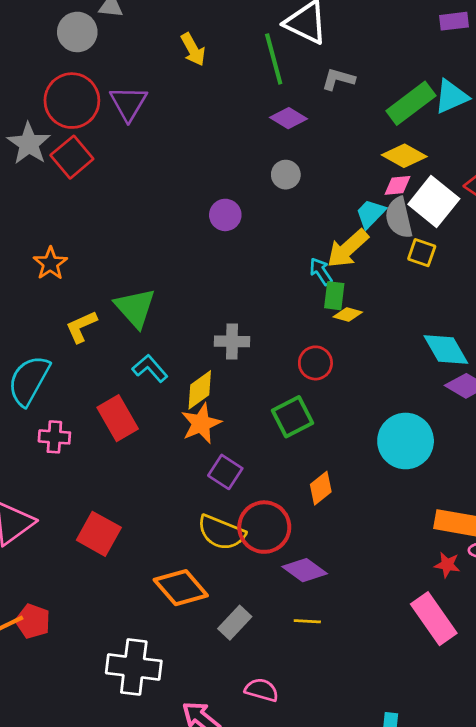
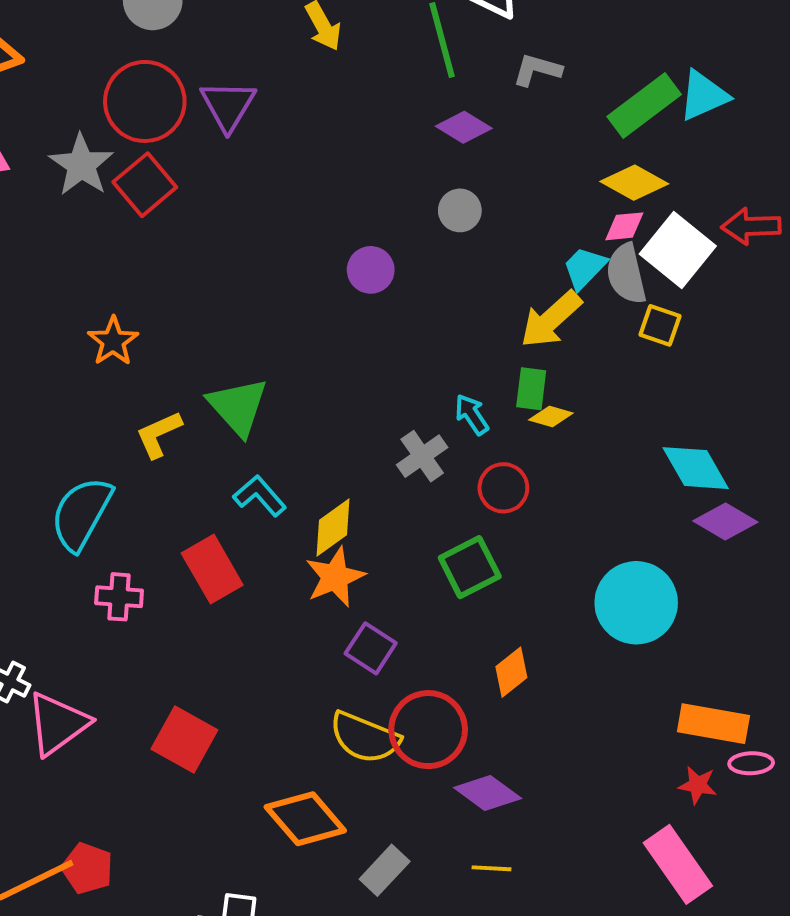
cyan arrow: (321, 271) -> (472, 415), moved
gray cross: (232, 341) -> (422, 456), moved, turned -36

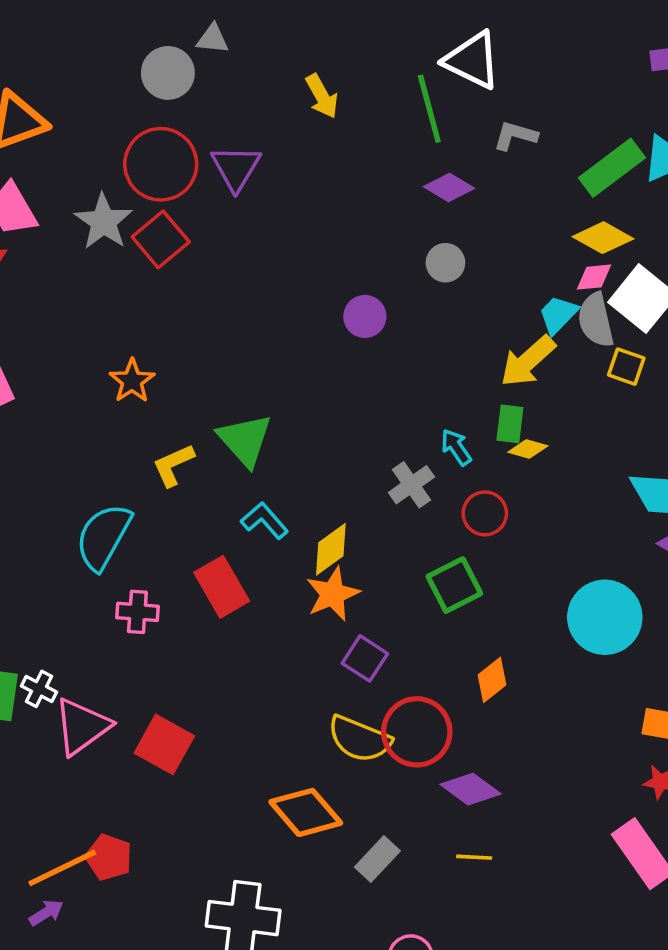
red square: (184, 739) -> (164, 744), moved

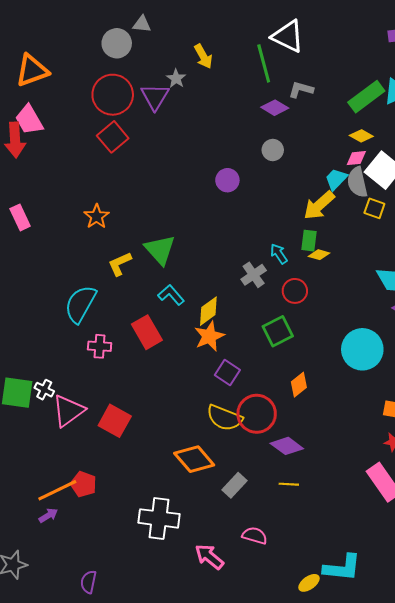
gray L-shape: (515, 136) -> (301, 90), moved
gray star: (103, 222) -> (176, 79), moved, size x0.6
yellow diamond: (603, 238) -> (361, 136), size x0.7

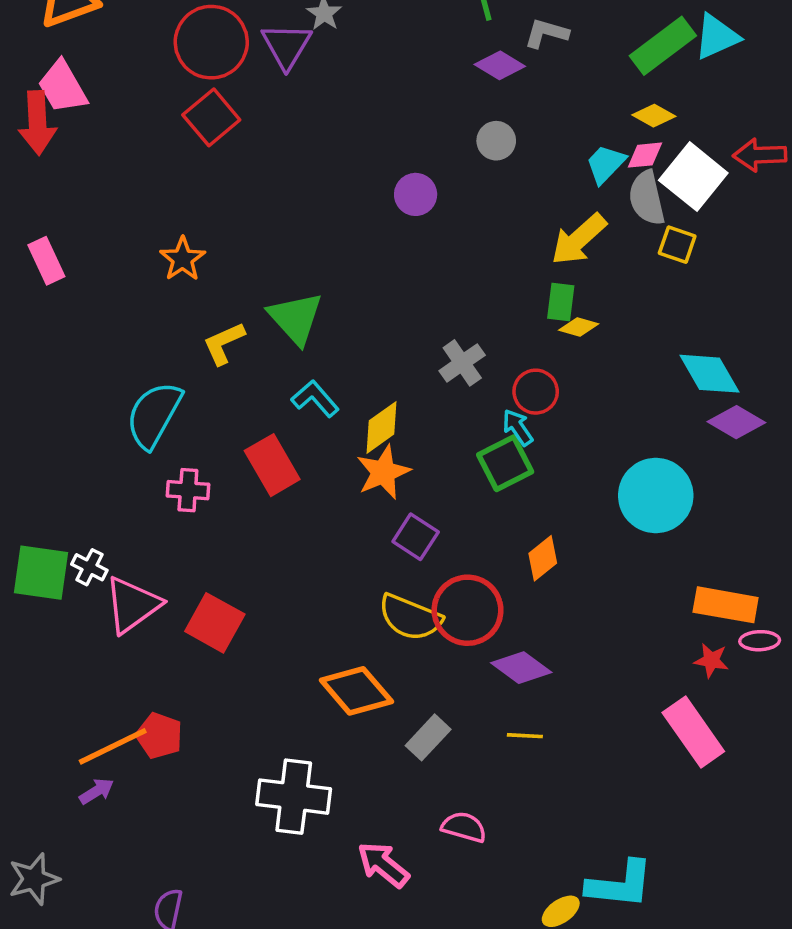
cyan trapezoid: (336, 179) -> (606, 164), moved
cyan arrow: (279, 254) -> (518, 427), moved

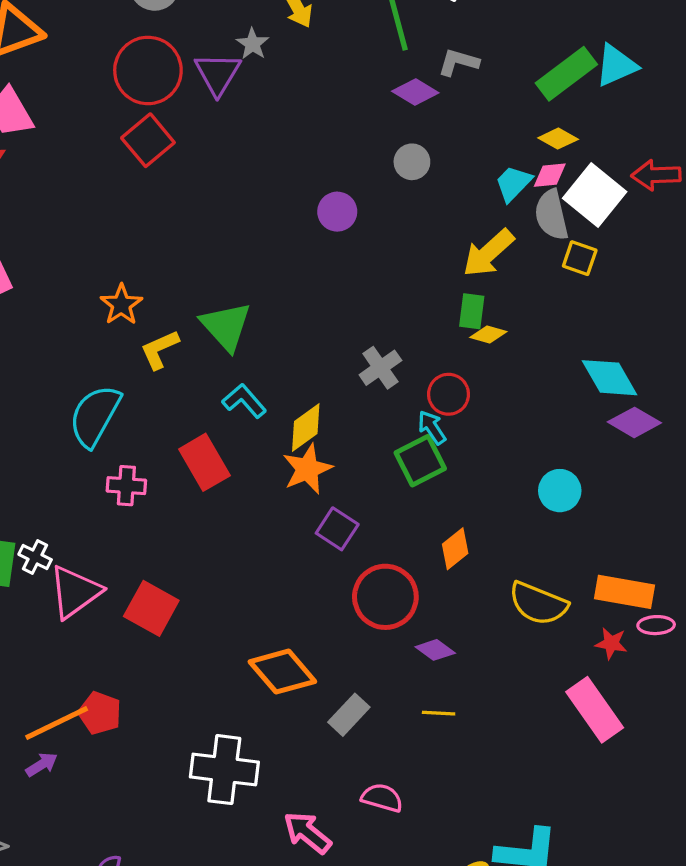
orange star: (183, 259) -> (121, 305), moved
cyan circle: (656, 496) -> (560, 491), size x0.6
yellow semicircle: (410, 617) -> (538, 603), moved
purple diamond: (521, 668) -> (435, 650), size x0.7

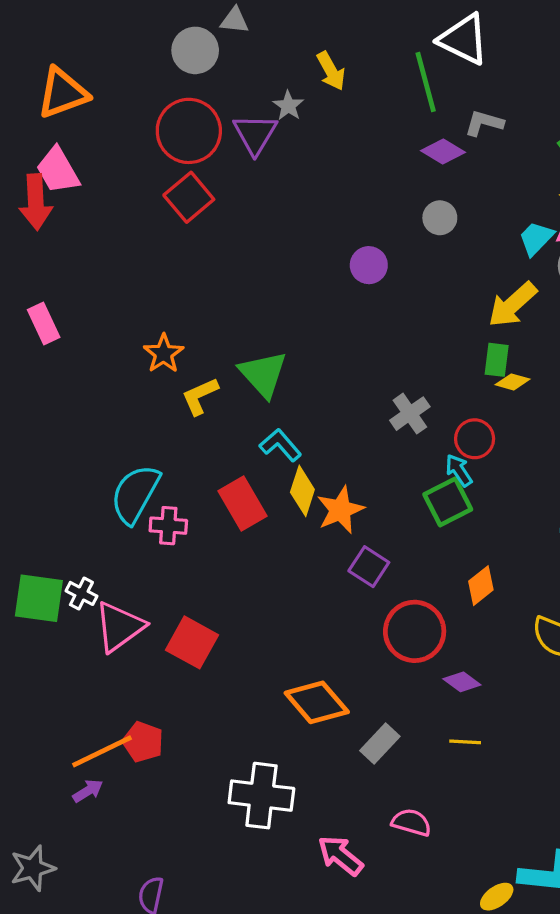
cyan semicircle: (95, 416) -> (135, 494), moved
yellow diamond: (306, 427) -> (302, 491), moved, turned -36

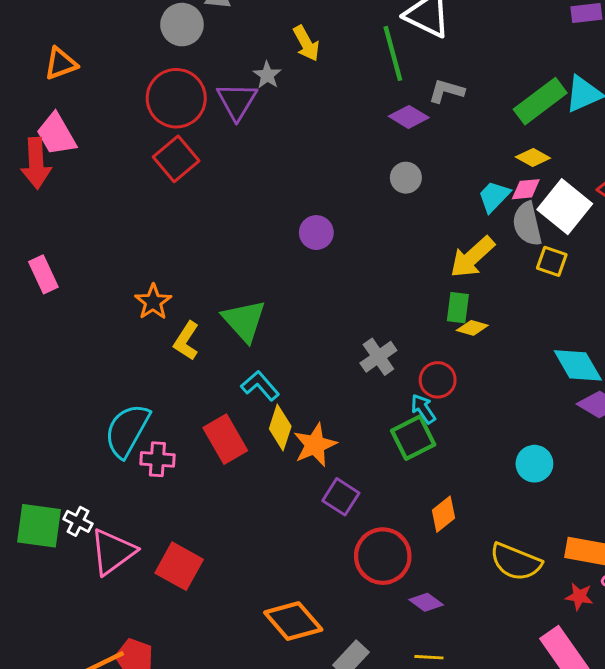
orange triangle: (63, 93) -> (61, 64), size x0.7
purple circle: (369, 265) -> (316, 233), moved
yellow L-shape: (200, 396) -> (186, 341), turned -33

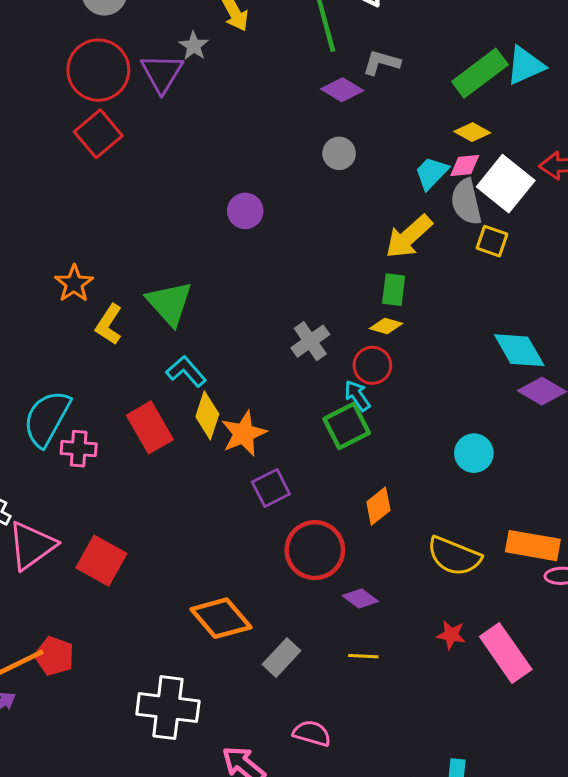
yellow diamond: (472, 328) -> (386, 326), moved
purple square: (341, 497) -> (271, 488), turned 30
red star: (579, 597) -> (451, 635), moved

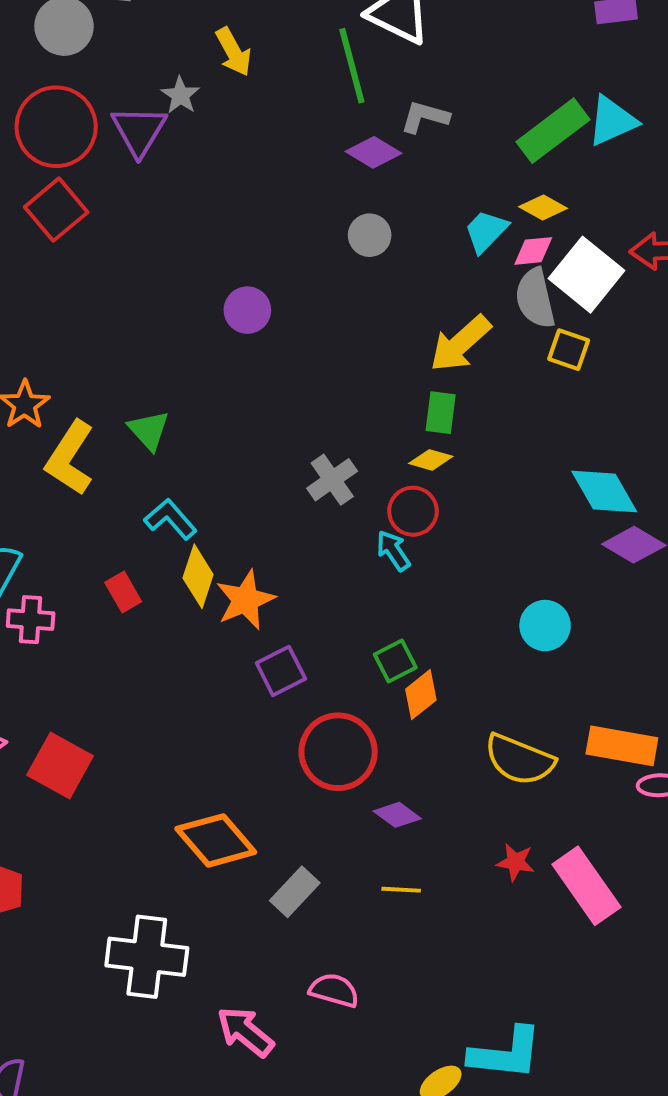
cyan trapezoid: (431, 173) -> (486, 231), moved
green triangle: (169, 303) -> (149, 430), size x0.7
yellow L-shape: (109, 324) -> (70, 458), size x1.4
green square: (347, 426) -> (395, 661), moved, size x0.7
red rectangle: (150, 427) -> (123, 592), size x0.6

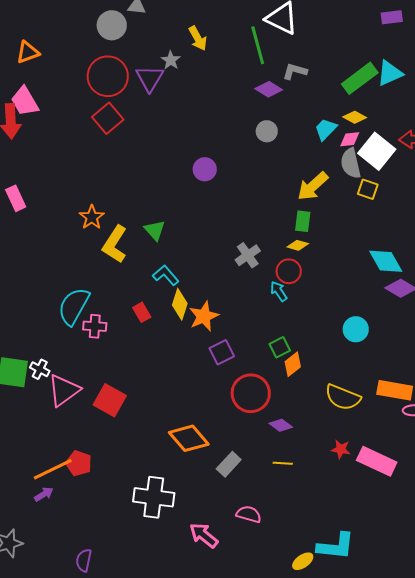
pink rectangle: (586, 886) -> (377, 461), turned -30

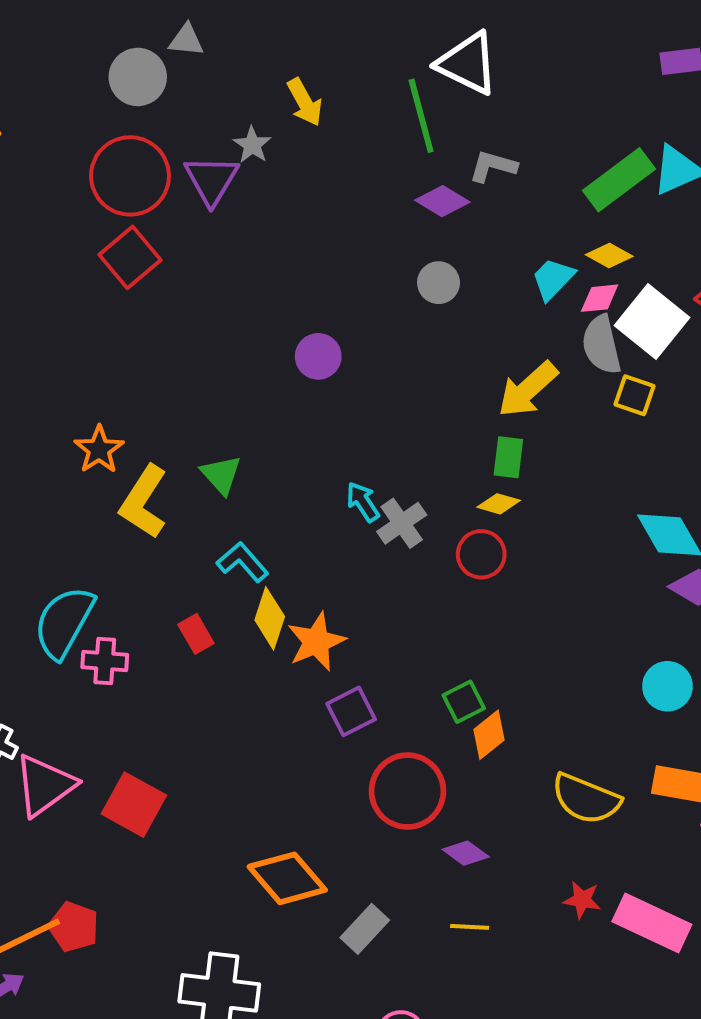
cyan arrow: (279, 291) -> (363, 502), moved
cyan circle: (356, 329) -> (667, 686), moved

